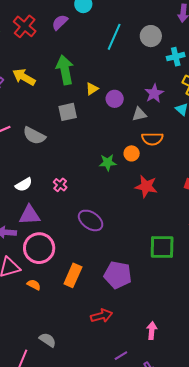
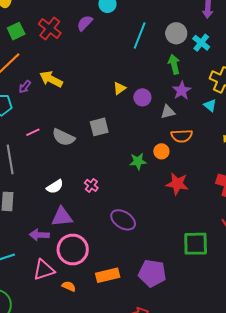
cyan cross: (176, 57) -> (201, 43), moved, turned -36
green arrow: (65, 70) -> (174, 64), moved, size x0.7
gray square: (68, 112) -> (99, 127), moved
orange rectangle: (73, 275) -> (108, 275), turned 55

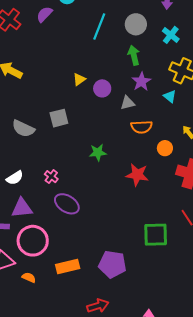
cyan cross: (201, 43) -> (171, 35), moved
orange circle: (161, 151) -> (165, 148), moved
purple ellipse: (123, 220) -> (67, 204), moved

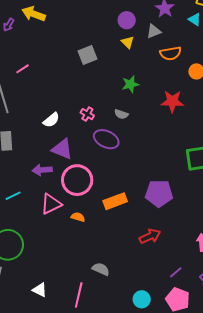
yellow triangle: (79, 79) -> (128, 42), moved, turned -32
gray semicircle: (23, 129) -> (121, 114), moved, size x0.6
purple triangle: (22, 208) -> (62, 149), turned 35

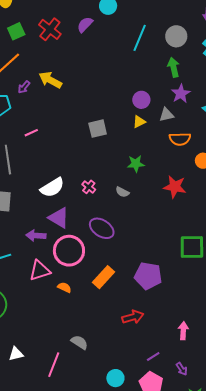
yellow triangle: (128, 42) -> (139, 122), turned 40
white semicircle: (51, 120) -> (52, 187), size x1.4
purple ellipse: (106, 139) -> (102, 228), moved
orange rectangle: (115, 201) -> (103, 277), turned -35
white triangle: (40, 290) -> (16, 354), turned -49

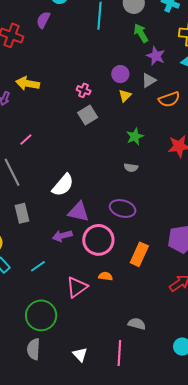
pink cross: (89, 187) -> (84, 90), moved
pink triangle: (40, 271) -> (77, 287), moved
white triangle: (16, 354) -> (80, 355), turned -42

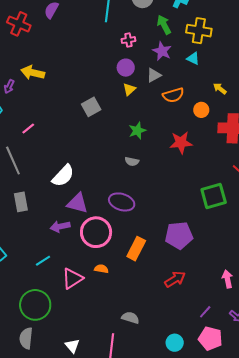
green arrow: (141, 33) -> (164, 25), moved
pink cross: (84, 90) -> (128, 40), moved, turned -32
cyan line: (38, 266) -> (43, 261), moved

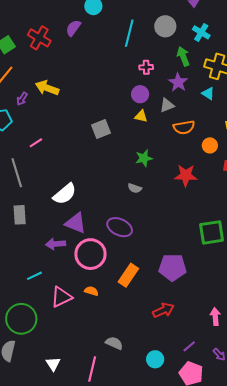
yellow triangle: (129, 89) -> (141, 116), turned 48
cyan circle: (175, 343) -> (155, 359), moved

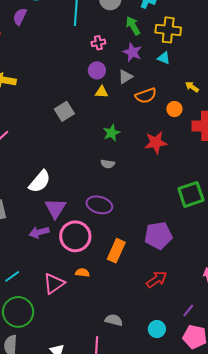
purple triangle: (76, 223) -> (55, 208), turned 50
cyan line: (34, 276) -> (12, 276), moved

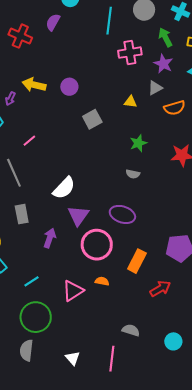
pink cross: (98, 43) -> (130, 53), size x1.6
purple circle: (97, 70) -> (69, 87), moved
purple arrow: (39, 232) -> (50, 238), moved, turned 120
red arrow: (157, 279) -> (160, 289), moved

